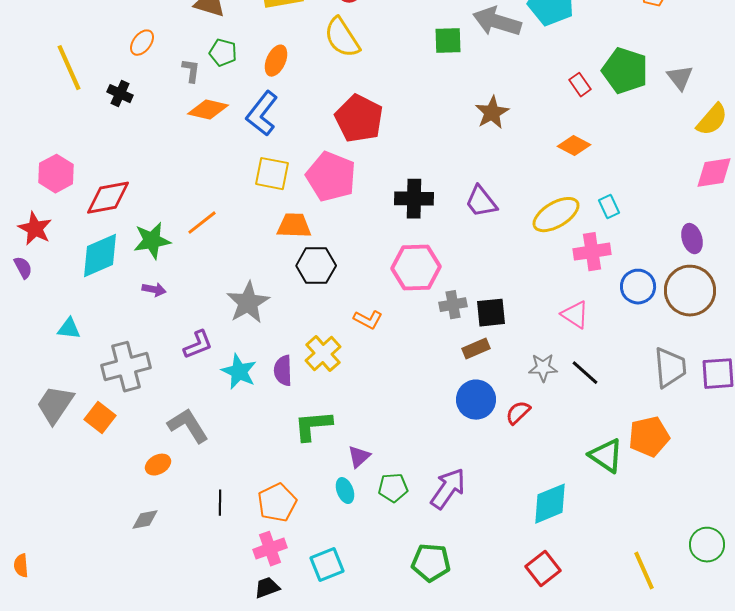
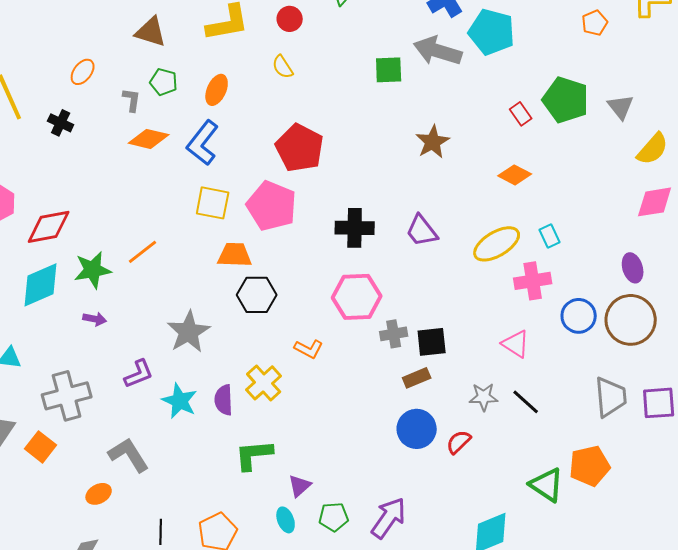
yellow semicircle: (342, 38) -> (283, 67), size x0.6

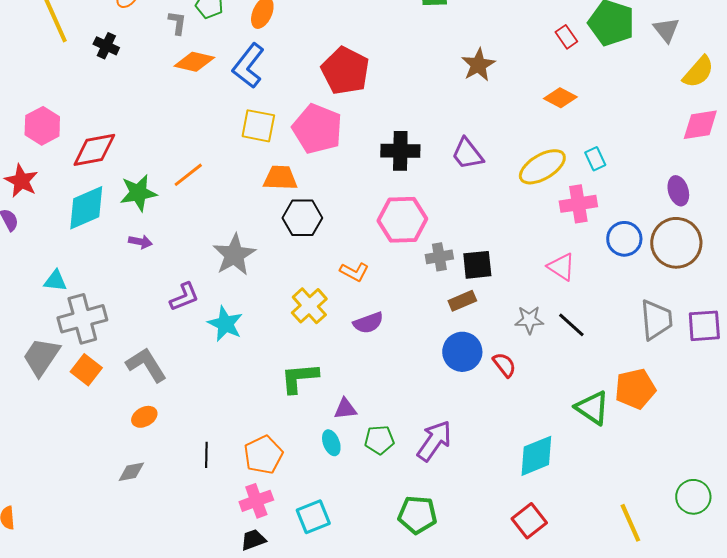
gray cross: (67, 396) -> (82, 319), moved
purple semicircle: (224, 400) -> (368, 323), moved, turned -108
red semicircle: (459, 442) -> (504, 365), turned 96
gray L-shape: (129, 455) -> (146, 365), moved
purple triangle: (300, 486) -> (345, 409), turned 35

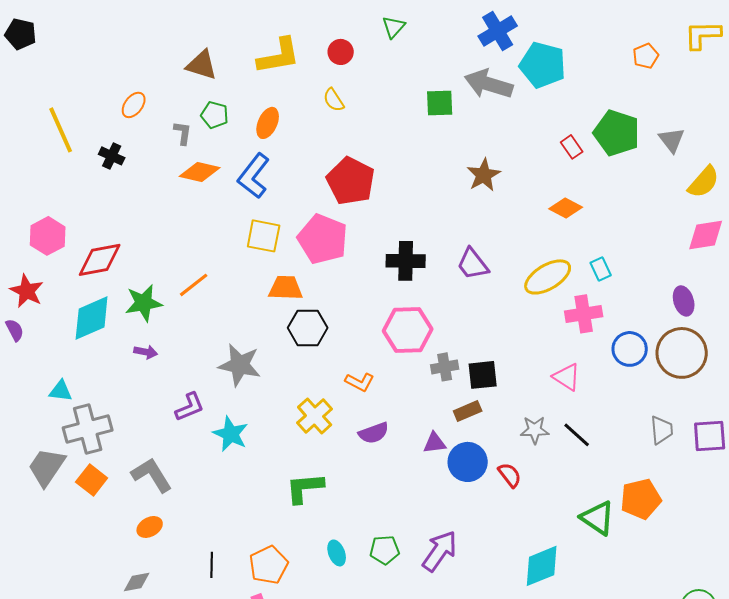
gray star: (234, 255) -> (240, 365), turned -30
gray trapezoid: (656, 320) -> (662, 430), size x0.7
purple triangle: (345, 409) -> (435, 443), moved

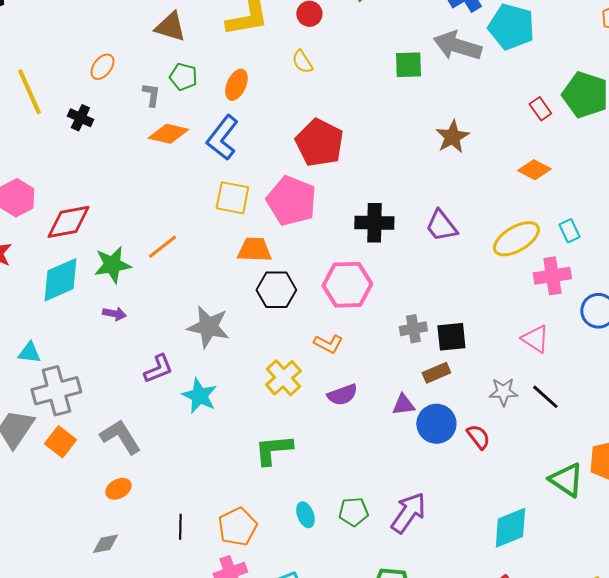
pink hexagon: (408, 330) -> (347, 285), moved

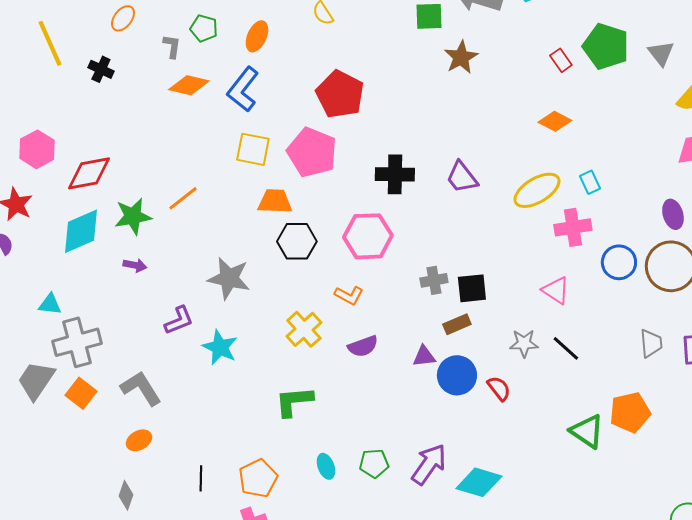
brown star: (452, 137) -> (461, 57), moved
cyan diamond: (510, 528) -> (479, 482), moved, turned 39
gray diamond: (105, 544) -> (126, 495), turned -60

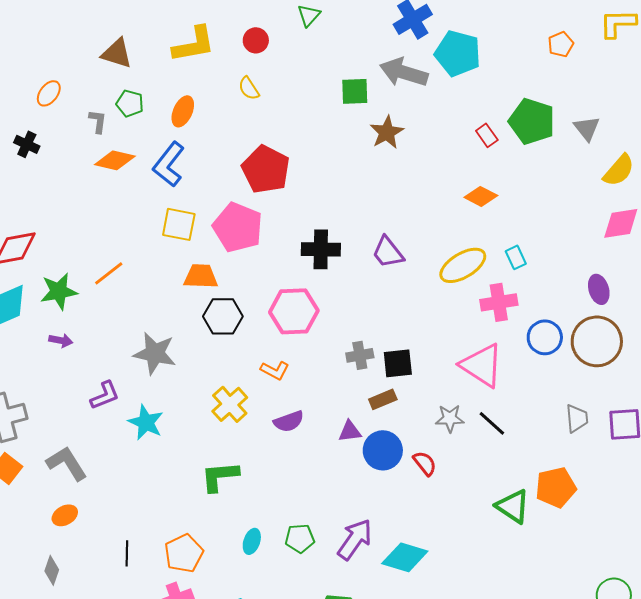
pink triangle: (556, 290) -> (482, 365), size x1.6
cyan ellipse: (326, 466) -> (252, 541), turned 40

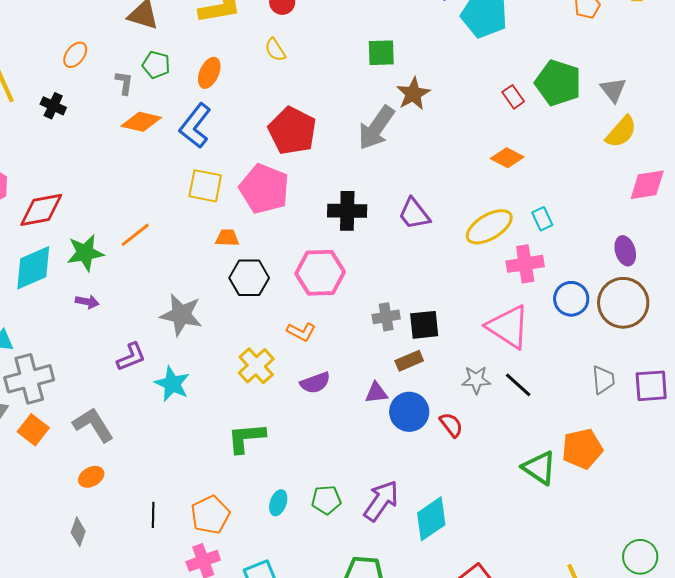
gray arrow: (404, 72) -> (376, 128), moved, turned -72
yellow semicircle: (619, 170) -> (621, 132), moved
orange trapezoid: (201, 276) -> (227, 238), size x0.7
cyan diamond: (405, 557) -> (431, 519), turned -51

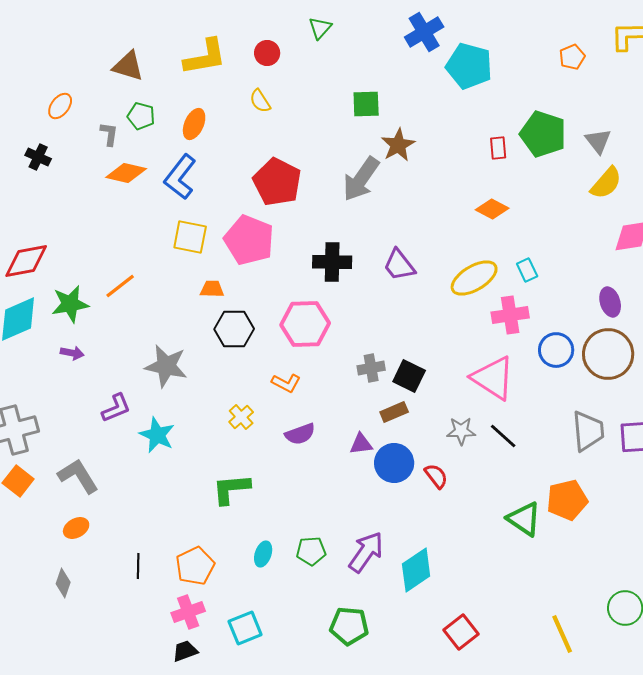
red rectangle: (513, 97) -> (498, 148), turned 30
black square: (424, 325) -> (409, 376), turned 32
yellow cross: (256, 366) -> (241, 417), size x0.7
gray trapezoid: (603, 380) -> (588, 431), size x1.4

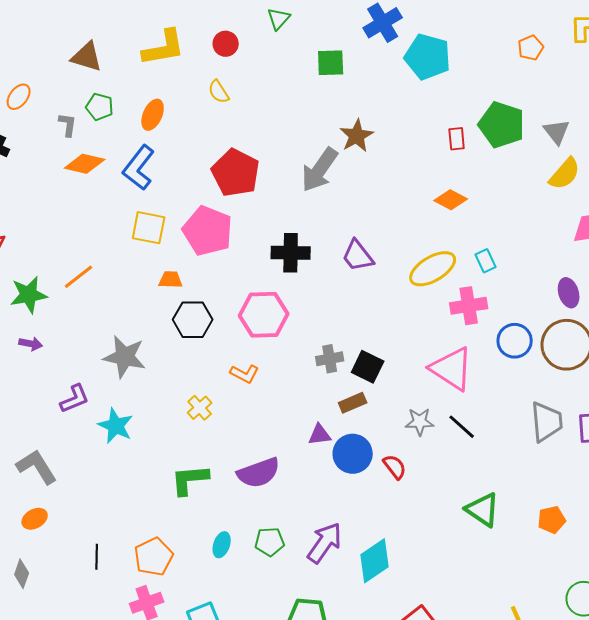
green square: (366, 104) -> (331, 63), moved
purple semicircle: (300, 434) -> (259, 473), moved, size x1.4
orange pentagon: (567, 500) -> (552, 520), moved, size x0.7

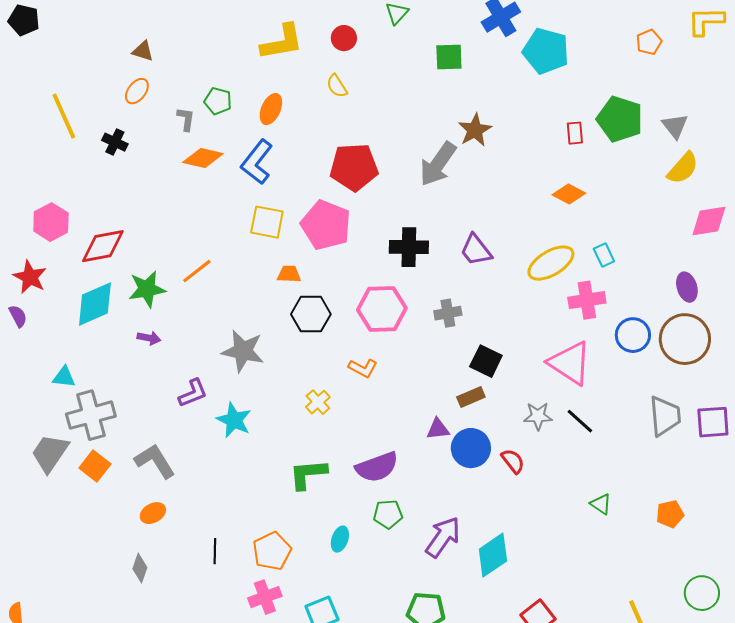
brown triangle: (87, 57) -> (143, 51), moved, size x0.7
red pentagon: (236, 173) -> (354, 167), turned -30
gray cross: (330, 359) -> (448, 313), moved
green triangle: (483, 510) -> (601, 504), size x0.6
green pentagon: (270, 542) -> (388, 514), moved

